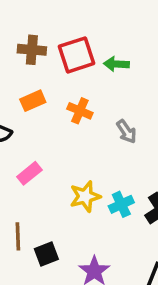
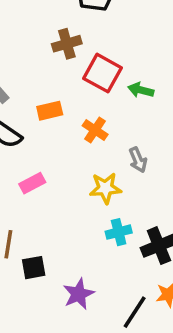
brown cross: (32, 50) -> (67, 44), moved, turned -32
red square: (77, 55) -> (103, 73), turned 36
yellow star: (85, 196) -> (105, 188), moved

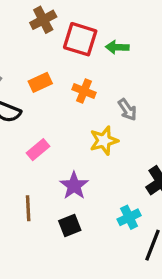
cyan cross: (119, 232) -> (129, 217), moved
black square: (34, 268) -> (70, 225), moved
purple star: (78, 294) -> (74, 186), moved

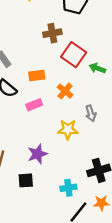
pink rectangle: (38, 150) -> (34, 105), moved

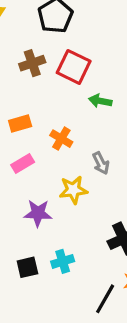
red square: (74, 55) -> (74, 67), moved
purple star: (37, 154) -> (38, 213), moved, turned 30
cyan cross: (68, 188) -> (63, 261), moved

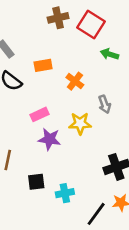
pink rectangle: (23, 163) -> (40, 114), moved
cyan cross: (63, 261) -> (65, 193), moved

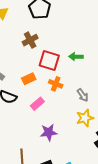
red square: (91, 25) -> (49, 61), moved
pink rectangle: (40, 114) -> (37, 104), moved
yellow star: (80, 123) -> (85, 118), moved

